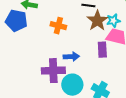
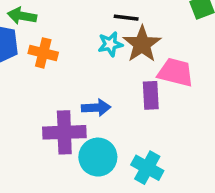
cyan star: (113, 21) -> (110, 44), moved
orange cross: (58, 26) -> (43, 53), moved

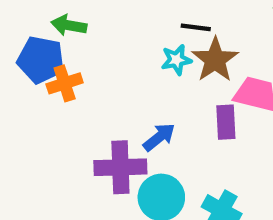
orange cross: (43, 53) -> (65, 83), moved, turned -32
blue arrow: (96, 108) -> (159, 137), turned -36

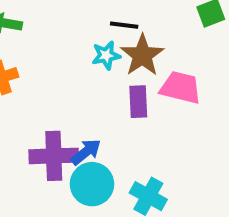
purple rectangle: (226, 122) -> (138, 102), moved
blue arrow: (159, 137) -> (86, 152), moved

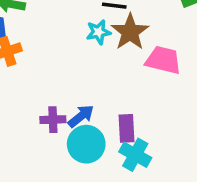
purple rectangle: (138, 102) -> (127, 128), moved
purple cross: (54, 156) -> (53, 120), size x0.6

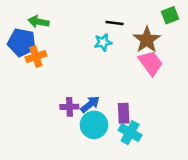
brown star: (130, 32) -> (147, 40), moved
pink trapezoid: (163, 60) -> (151, 63), turned 40

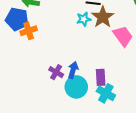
brown star: (147, 40) -> (103, 17), moved
blue arrow: (90, 104) -> (73, 70), turned -35
purple cross: (69, 107) -> (56, 72), turned 32

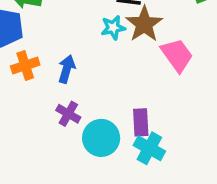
orange cross: (29, 31) -> (25, 65), moved
blue arrow: (73, 70) -> (67, 69), moved

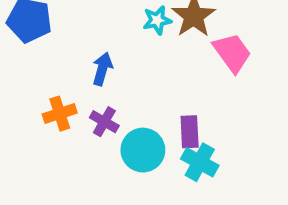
orange cross: (25, 65) -> (60, 114), moved

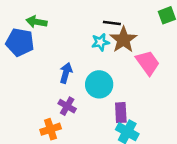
orange cross: (60, 114) -> (51, 129), moved
cyan circle: (143, 150) -> (99, 84), moved

